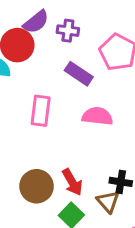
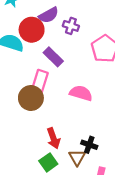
purple rectangle: (79, 74) -> (53, 57), moved
brown circle: (37, 186) -> (31, 98), moved

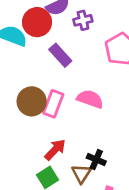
purple cross: (71, 26) -> (83, 20), turned -35
pink rectangle: (40, 81) -> (53, 104), moved
red arrow: (53, 138) -> (55, 150), turned -120

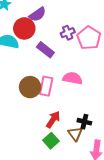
purple cross: (83, 20) -> (68, 33), moved

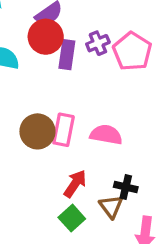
red circle: (24, 28) -> (46, 37), moved
purple rectangle: (45, 50) -> (67, 55), moved, turned 60
pink semicircle: (73, 78) -> (106, 135), moved

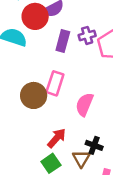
red circle: (46, 37) -> (35, 16), moved
pink rectangle: (64, 130) -> (55, 83), moved
pink semicircle: (106, 135) -> (84, 104), turned -85

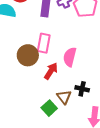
red arrow: (57, 138) -> (51, 71), moved
brown triangle: (81, 159) -> (64, 97), moved

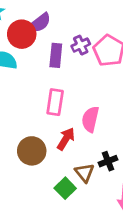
brown circle: (28, 55) -> (32, 151), moved
black cross: (82, 89) -> (108, 161), turned -32

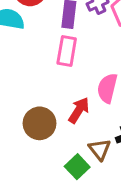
pink rectangle: (55, 102) -> (67, 51), moved

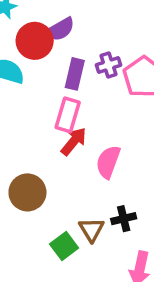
red arrow: (79, 110) -> (74, 141), moved

